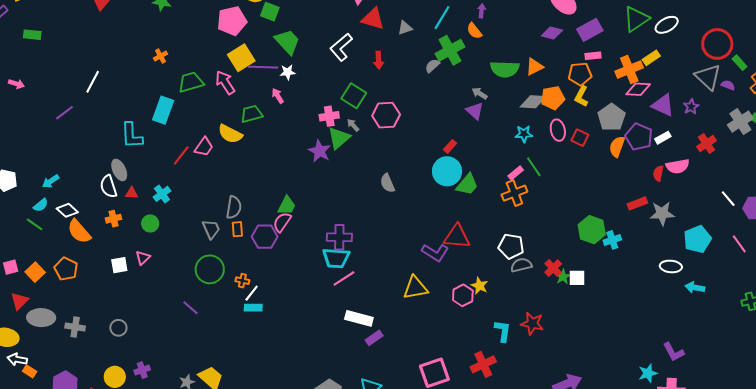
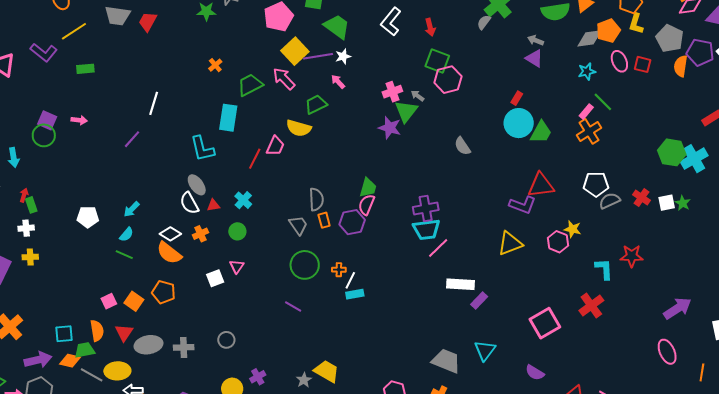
green square: (354, 96) -> (437, 61), moved
white diamond: (67, 210) -> (170, 234), moved
cyan cross: (612, 240) -> (694, 159), size x1.5
green star: (563, 277) -> (683, 203), moved

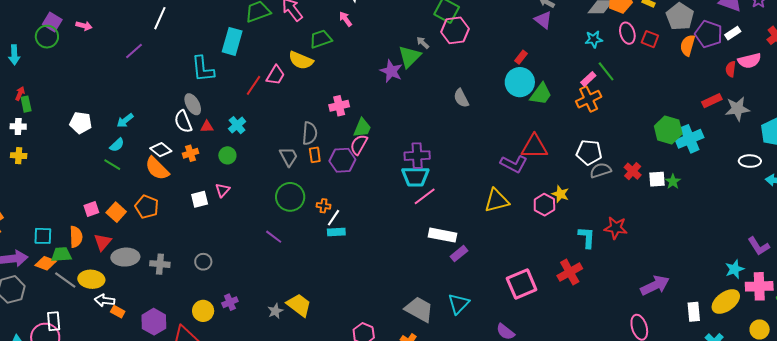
pink cross: (392, 92) -> (339, 106), moved

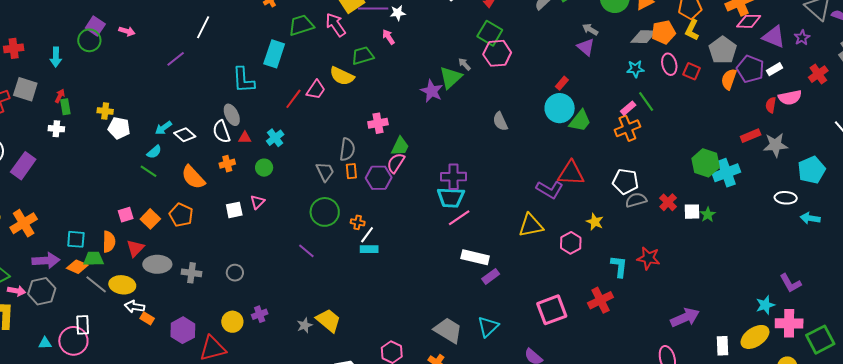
white diamond: (161, 150) -> (185, 135), moved
yellow cross: (19, 156) -> (105, 111), moved
pink hexagon: (544, 205) -> (571, 243), moved

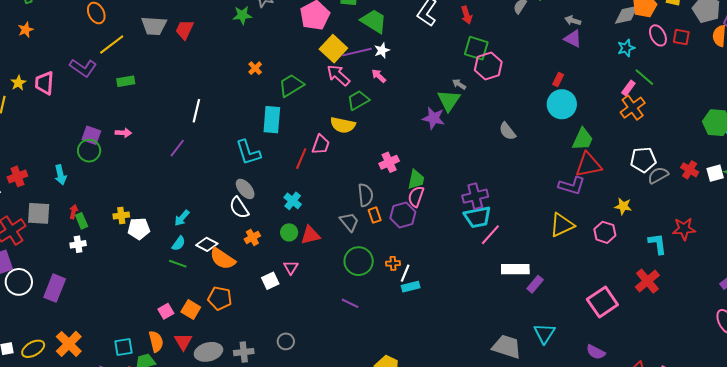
pink arrow: (336, 25) -> (338, 75), moved
green trapezoid: (580, 121) -> (583, 139), moved
white diamond: (185, 135) -> (207, 244), moved
red triangle: (245, 138) -> (310, 235), moved, size x1.5

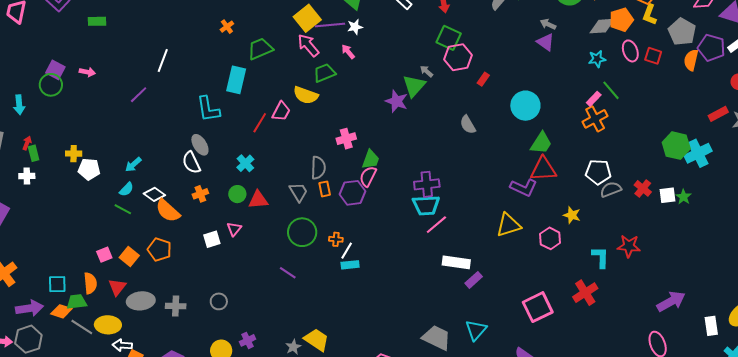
red rectangle: (558, 80) -> (483, 79), moved

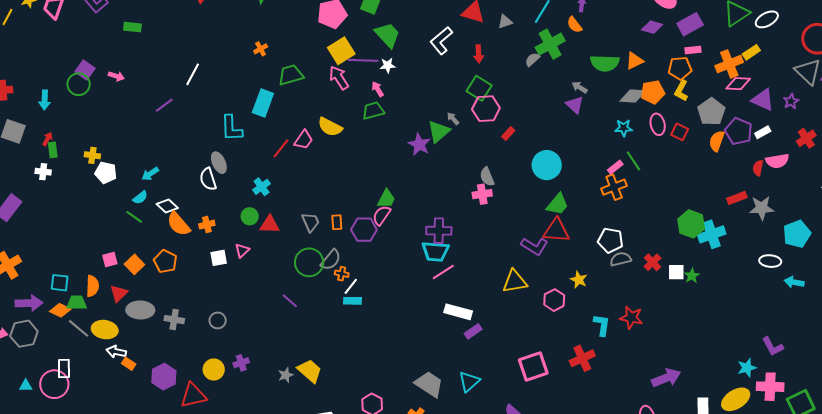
green trapezoid: (324, 73) -> (373, 111), moved
pink cross: (346, 139) -> (482, 194), moved
gray semicircle: (318, 168) -> (331, 260), moved, turned 30
orange cross: (200, 194) -> (207, 225), moved

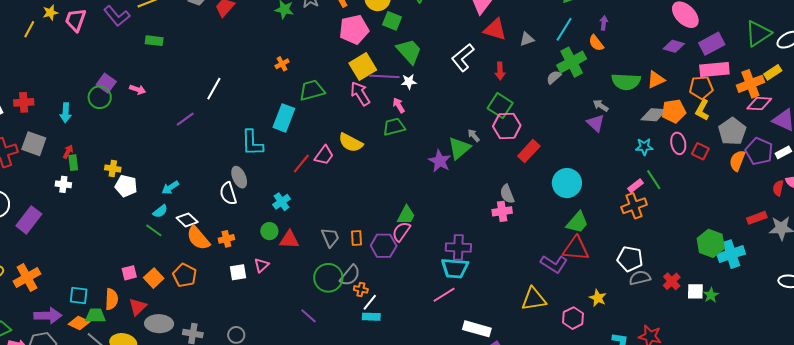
pink rectangle: (693, 50) -> (714, 69), size x1.8
red rectangle: (508, 134) -> (529, 151), size x1.6
pink line: (443, 272) -> (444, 295), moved

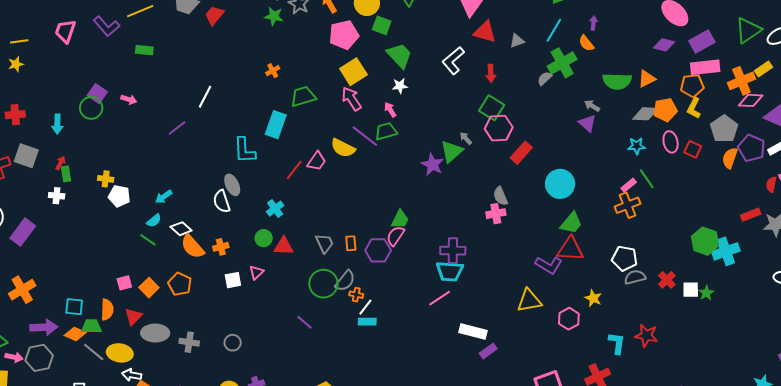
yellow star: (50, 13) -> (16, 64), moved
yellow line: (29, 29) -> (19, 41), turned 54
purple line: (384, 76) -> (365, 136), moved, turned 36

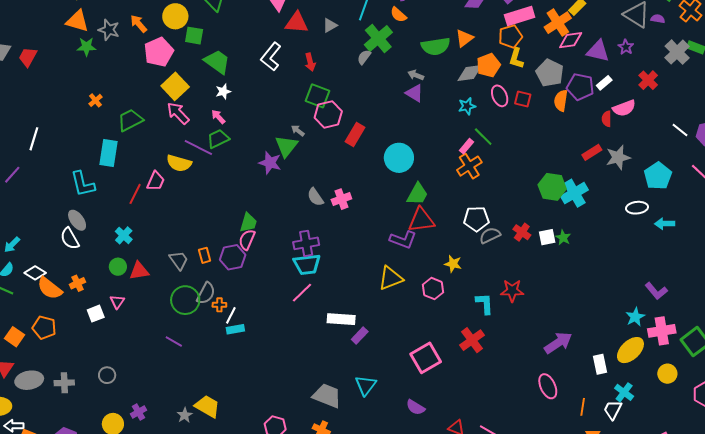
gray semicircle: (501, 196) -> (315, 197), moved

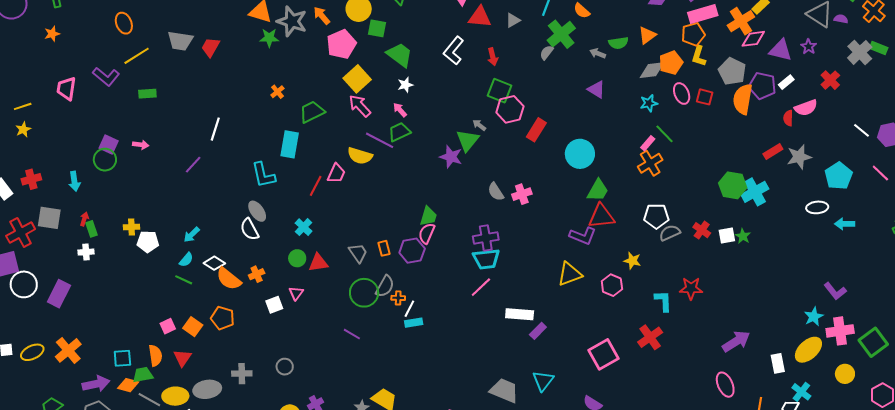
gray star: (109, 30) -> (292, 21), size x1.4
green semicircle: (436, 46) -> (618, 43), size x0.7
gray arrow: (416, 75) -> (598, 53), moved
orange semicircle: (561, 101) -> (743, 99), size x1.4
gray ellipse: (29, 380) -> (207, 389), moved

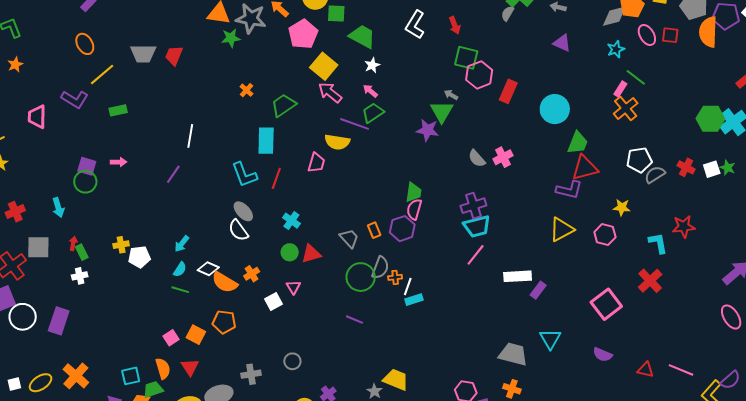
red line: (316, 186) -> (276, 178), moved

